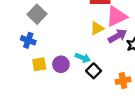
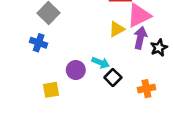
purple arrow: (118, 36) -> (140, 38), turned -48
yellow square: (39, 64) -> (51, 90), moved

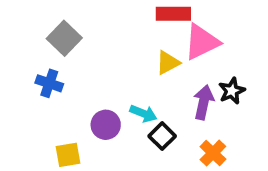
purple arrow: (140, 38) -> (204, 102), moved
orange cross: (146, 89) -> (213, 153), turned -35

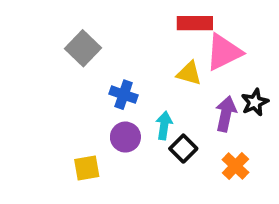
yellow triangle: (168, 63) -> (189, 73), turned 44
blue cross: (49, 83) -> (124, 95), moved
cyan arrow: (143, 113) -> (164, 125), turned -104

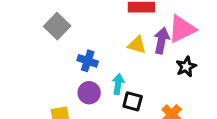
pink triangle: (224, 52) -> (182, 29), moved
purple arrow: (226, 114) -> (162, 41), moved
black square: (183, 149) -> (133, 101), turned -30

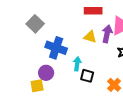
blue cross: (88, 61) -> (56, 48), size x1.5
purple circle: (89, 93) -> (46, 73), moved

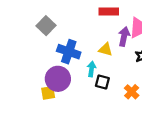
yellow triangle: (90, 37) -> (106, 49), moved
purple circle: (46, 73) -> (58, 79), size x1.5

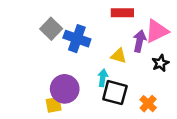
blue cross: (69, 52) -> (77, 39), moved
black square: (102, 82) -> (115, 93), size x1.5

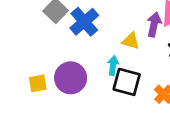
blue cross: (77, 39) -> (84, 22), turned 30
yellow square: (54, 105) -> (38, 83), moved

